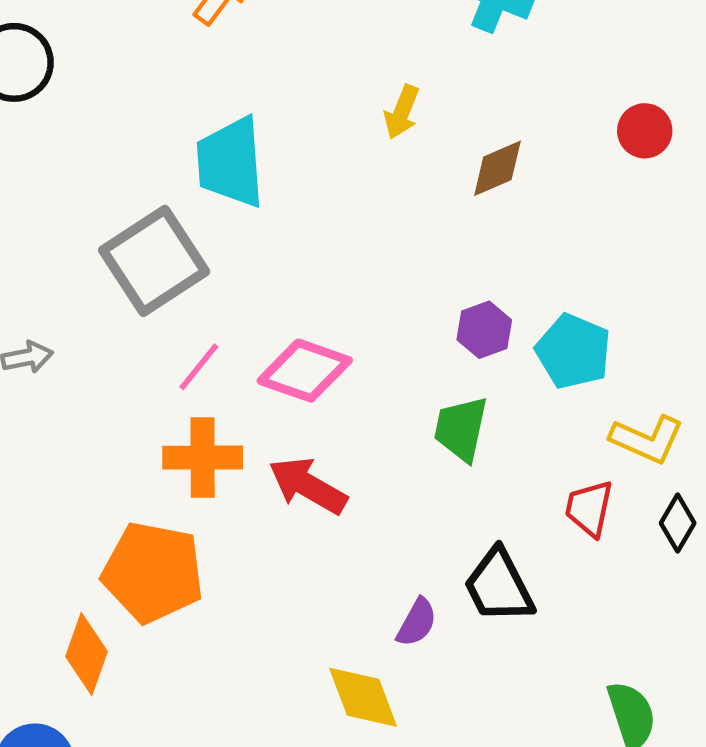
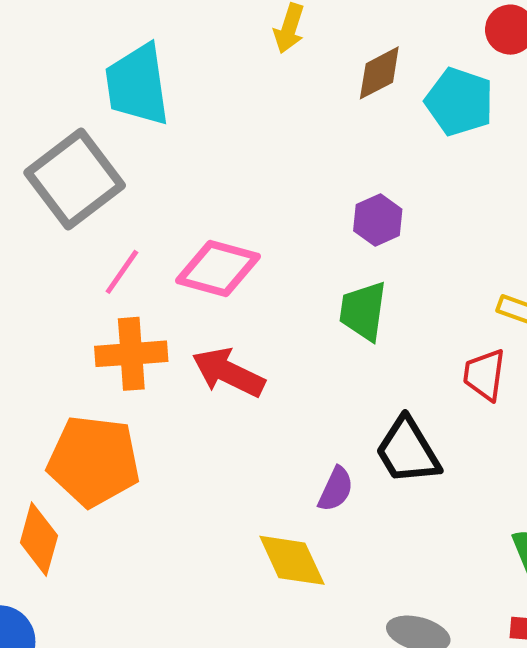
cyan pentagon: (573, 351) -> (459, 102), moved

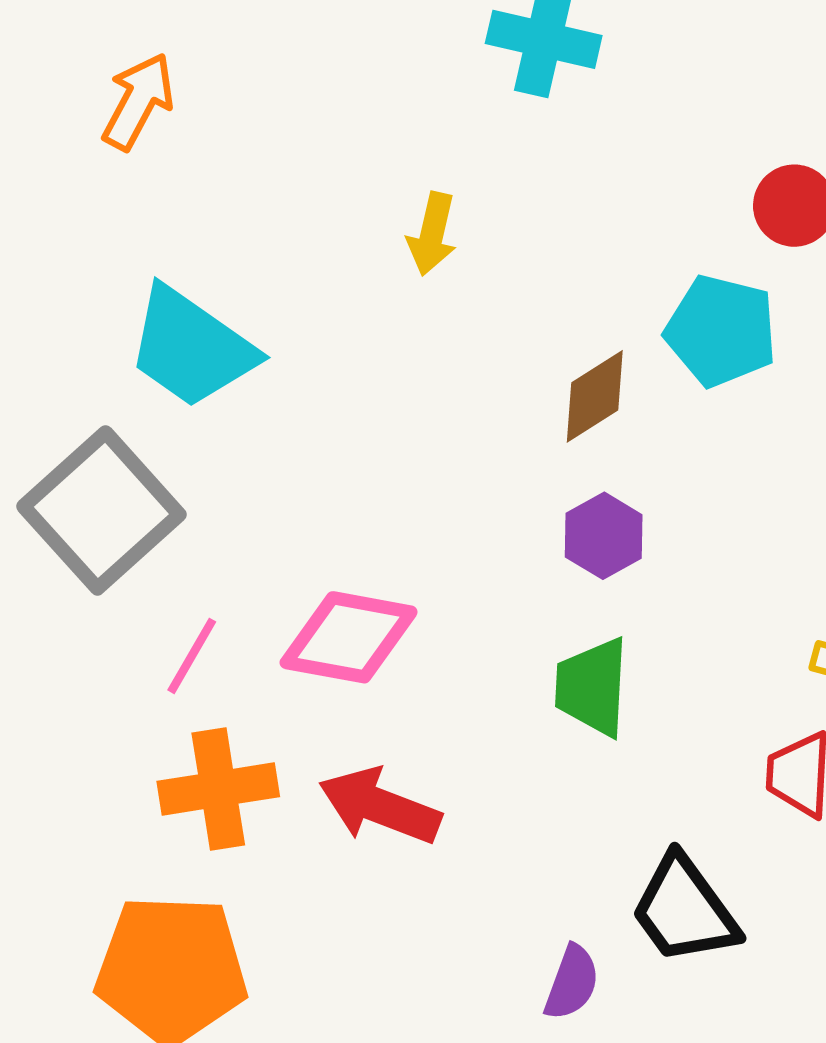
brown diamond: (379, 73) -> (595, 396), moved
cyan trapezoid: (137, 85) -> (191, 347), turned -42

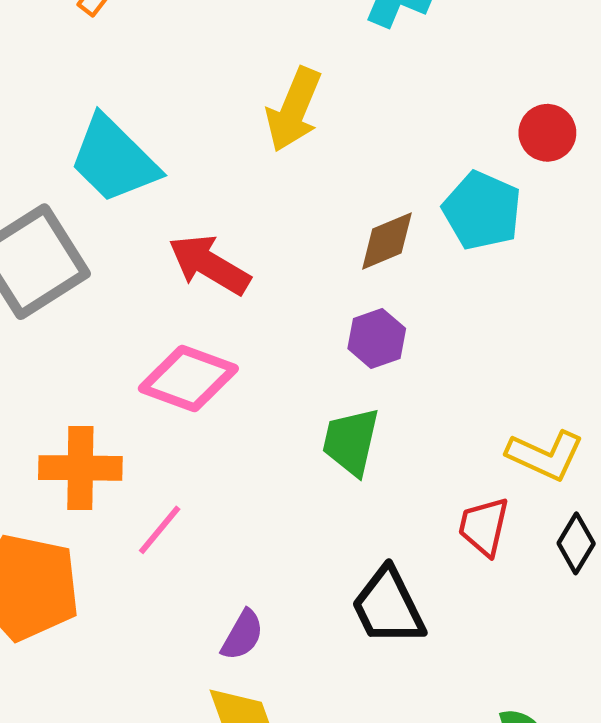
yellow arrow: (432, 234) -> (294, 110), size x1.5
pink line: (192, 656) -> (160, 530), moved
red arrow: (380, 806) -> (209, 265), moved
purple semicircle: (572, 982) -> (242, 635), moved

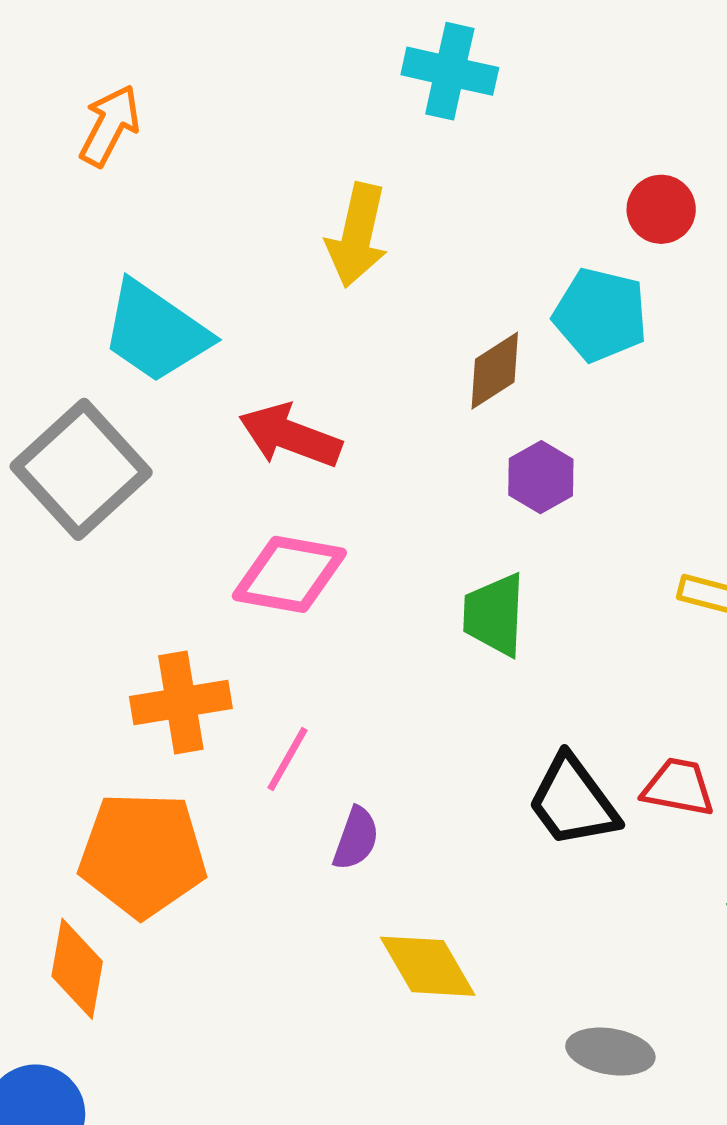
purple hexagon: (377, 338) -> (541, 477), moved
red trapezoid: (484, 527) -> (678, 787), moved, turned 98
purple semicircle: (242, 635) -> (356, 838), moved

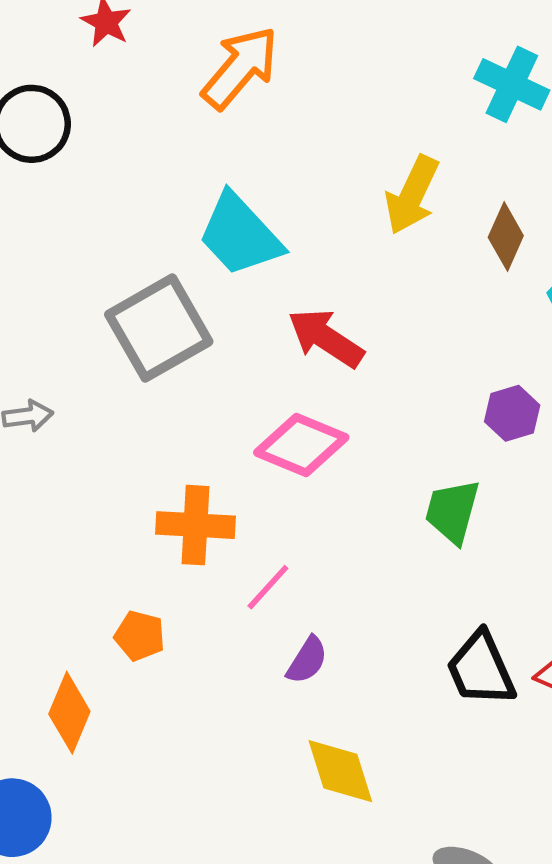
orange arrow: (110, 126) -> (240, 68), size x1.4
brown diamond: (495, 371) -> (506, 237), moved, turned -46
orange pentagon: (143, 855) -> (140, 636), size x0.5

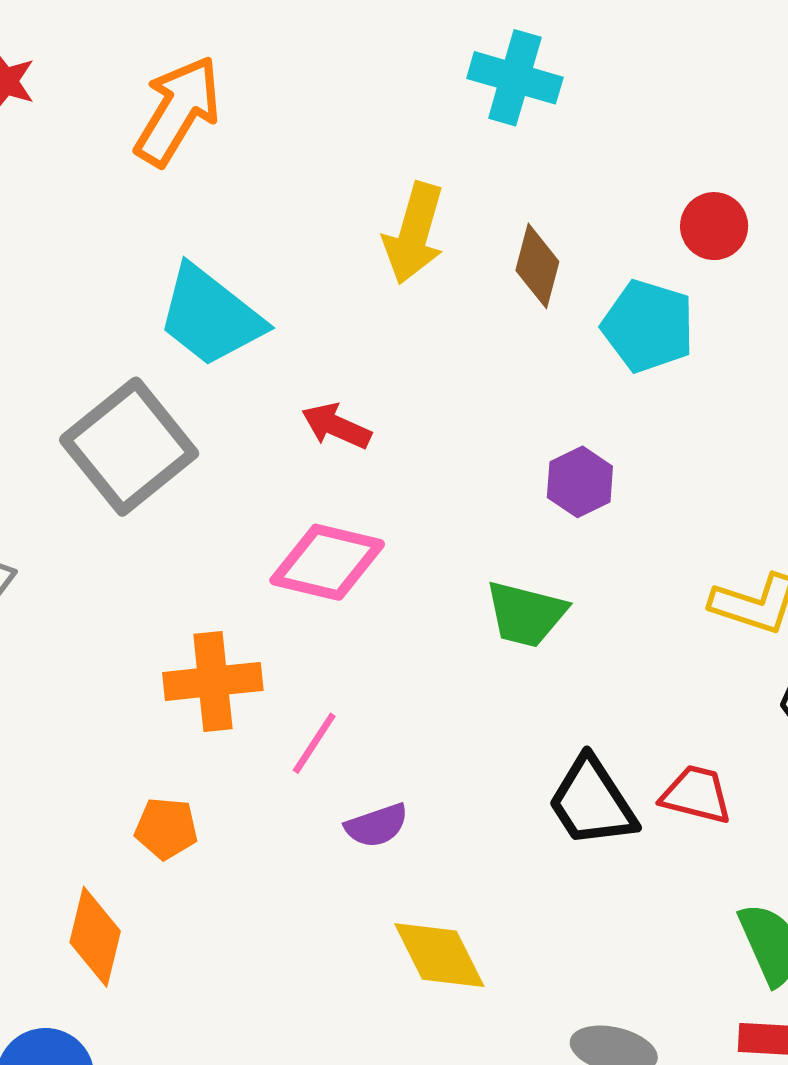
red arrow: (326, 338) -> (336, 426), size x0.7
green trapezoid: (452, 511) -> (526, 614), turned -82
purple semicircle: (307, 660) -> (377, 825), turned 48

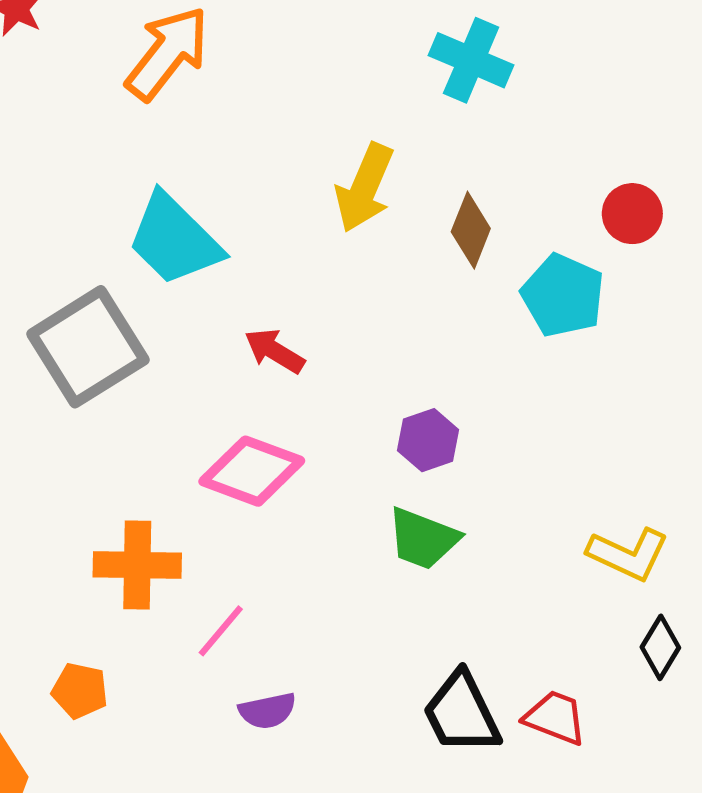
purple hexagon: (580, 482) -> (428, 440), moved

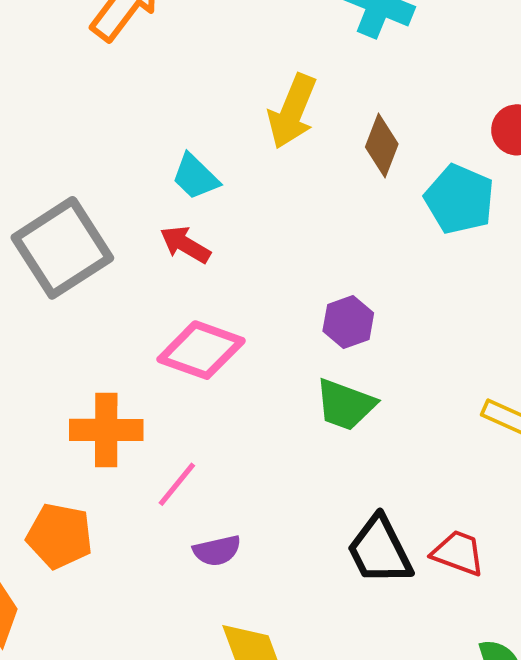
cyan trapezoid: (174, 240) -> (195, 177), moved, size x0.6
red arrow: (275, 351) -> (185, 245), moved
orange pentagon: (80, 691) -> (60, 536), size x1.4

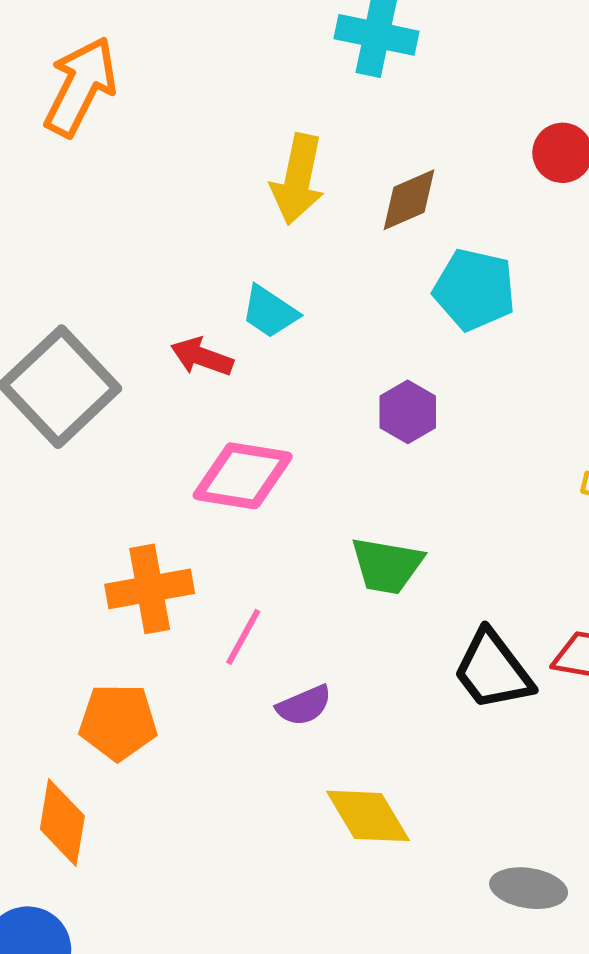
brown diamond: (382, 146) -> (409, 200), turned 56
cyan trapezoid: (195, 177) -> (270, 312), moved
cyan pentagon: (460, 199) -> (474, 290), moved
green trapezoid: (345, 405) -> (387, 566), moved

